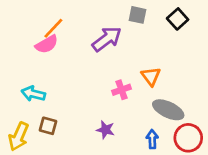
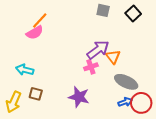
purple arrow: (107, 39) -> (98, 50), moved
purple star: (105, 130) -> (79, 97), size x1.5
blue arrow: (152, 139) -> (125, 102), moved, turned 72

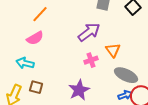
pink semicircle: (35, 33) -> (35, 38), moved
purple arrow: (98, 50) -> (89, 32), moved
purple star: (79, 97) -> (79, 90), turned 30

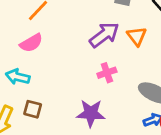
orange triangle: (113, 50) -> (137, 36), moved
purple star: (79, 90) -> (91, 113), turned 30

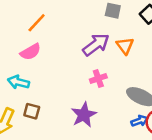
purple star: (91, 113) -> (84, 115), turned -30

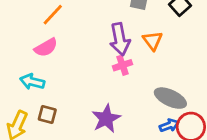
purple arrow: (96, 45) -> (120, 39), turned 116
pink cross: (98, 78) -> (123, 65), moved

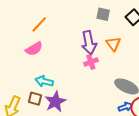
cyan arrow: (32, 82) -> (44, 81), moved
purple star: (106, 119) -> (55, 102), moved

